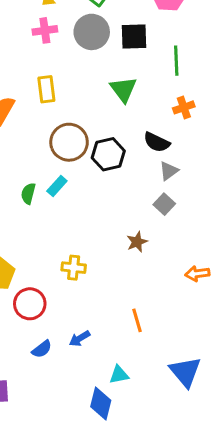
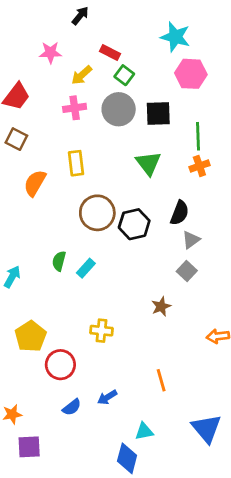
orange cross: (184, 107) -> (199, 166), moved
black semicircle: (157, 142) -> (180, 213), turned -95
cyan rectangle: (57, 186) -> (86, 268), moved

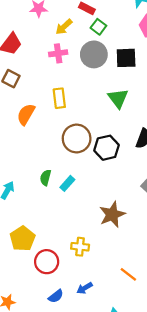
brown star: (161, 306) -> (112, 214), moved, size x1.6
yellow cross: (102, 331) -> (80, 247), moved
orange line: (161, 380) -> (128, 274), turned -36

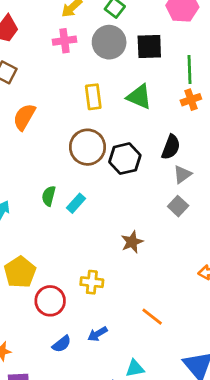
yellow rectangle: (59, 98) -> (93, 97), moved
green triangle: (118, 98) -> (139, 97), turned -30
brown star: (112, 214) -> (132, 242), size x0.7

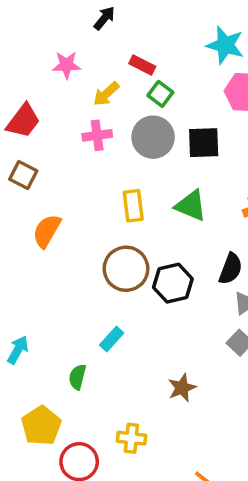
green semicircle: (49, 196) -> (77, 377), moved

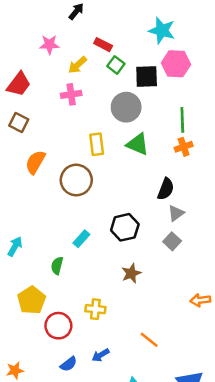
gray circle: (153, 137) -> (126, 107), moved
black square: (204, 143) -> (147, 76), moved
brown circle: (126, 269) -> (76, 180), moved
black hexagon: (173, 283) -> (125, 227), moved

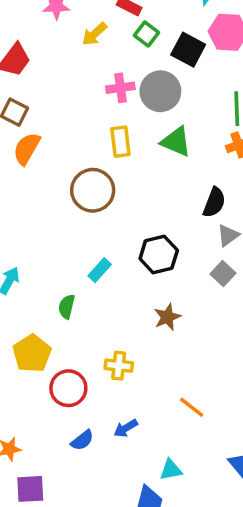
black square: (147, 76) -> (188, 50), turned 30
pink cross: (71, 94) -> (120, 88), moved
orange semicircle: (35, 162) -> (27, 149), moved

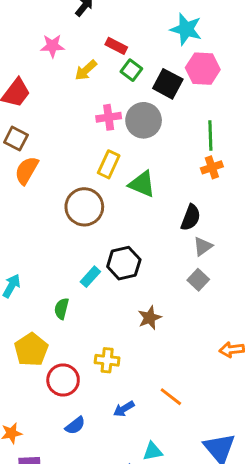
yellow rectangle: (120, 142) -> (109, 164), turned 32
green triangle: (176, 142) -> (142, 184), moved
black hexagon: (159, 254) -> (124, 263), moved
blue arrow: (126, 428) -> (124, 409), moved

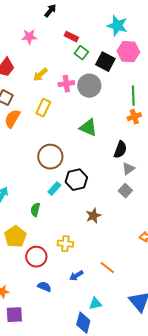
yellow arrow: (86, 70) -> (40, 75), moved
yellow rectangle: (109, 164) -> (43, 108), moved
brown circle: (84, 207) -> (50, 157), moved
blue semicircle: (75, 426) -> (44, 287), turned -120

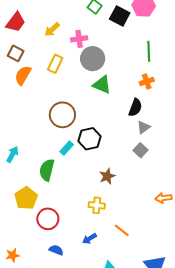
gray circle: (89, 86) -> (93, 59), moved
orange cross: (134, 117) -> (147, 82), moved
green semicircle: (35, 210) -> (47, 170), size x1.5
yellow cross: (65, 244) -> (97, 205), moved

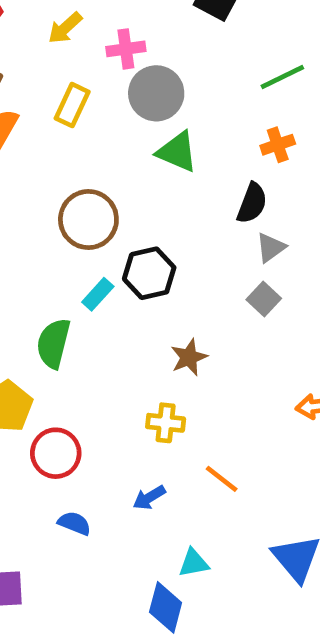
green line: (149, 51) -> (282, 77), turned 66

